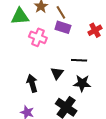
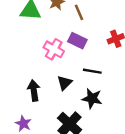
purple rectangle: (63, 27) -> (77, 41), moved
pink cross: (38, 37) -> (54, 49), moved

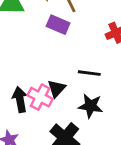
purple rectangle: (77, 41) -> (58, 25), moved
pink cross: (54, 49) -> (40, 97), moved

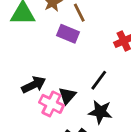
black line: (89, 73) -> (99, 80), turned -60
black arrow: (20, 100) -> (34, 85), moved, turned 75

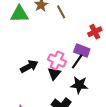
purple rectangle: (68, 34) -> (82, 50), moved
pink cross: (51, 104) -> (57, 61), moved

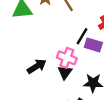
black line: (77, 61) -> (82, 36), moved

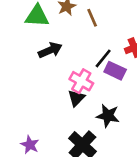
black arrow: (37, 66) -> (50, 50), moved

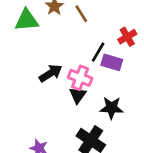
black arrow: (50, 50) -> (51, 73), moved

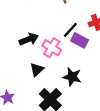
black triangle: (78, 95) -> (37, 69), moved

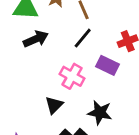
black line: (70, 30) -> (83, 38), moved
black arrow: (29, 39) -> (36, 39), moved

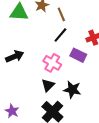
black arrow: (36, 39) -> (15, 56), moved
black triangle: (54, 105) -> (48, 85), moved

